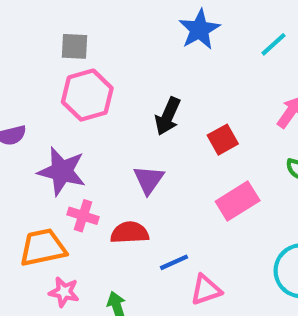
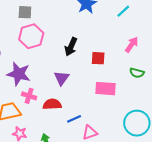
red square: (223, 140) -> (98, 58), turned 32
pink rectangle: (238, 201) -> (105, 89), turned 36

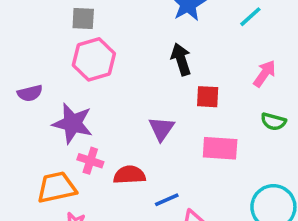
black arrow: (71, 47) -> (181, 59), moved, turned 138
purple triangle: (62, 78) -> (161, 129), moved

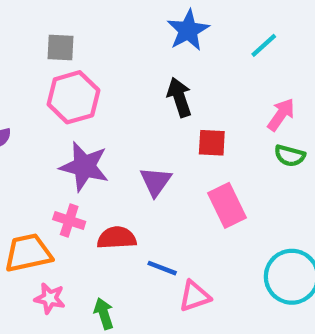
green semicircle: (273, 122) -> (290, 156), moved
purple star: (73, 123) -> (84, 166), moved
pink rectangle: (220, 148) -> (227, 205), turned 60
blue line: (167, 200) -> (162, 268), turned 45

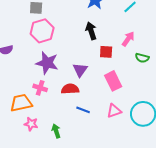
pink arrow: (281, 115) -> (128, 39), moved
red semicircle: (117, 238) -> (70, 89), moved
pink triangle: (195, 296) -> (114, 111), moved

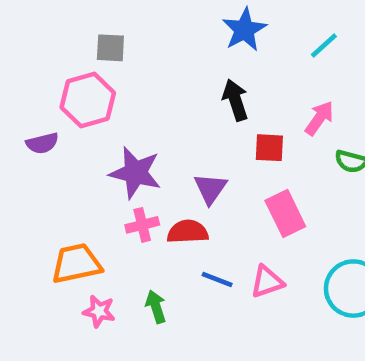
pink hexagon: (42, 31) -> (88, 100), moved
pink cross: (40, 88) -> (142, 225), moved, turned -32
pink triangle: (114, 111) -> (267, 282), moved
green arrow: (56, 131) -> (156, 307), moved

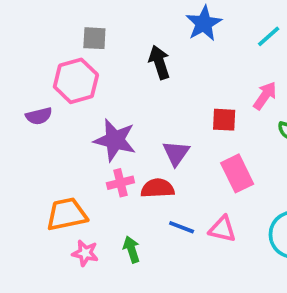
black arrow: (235, 100) -> (159, 62), moved
pink triangle: (267, 282) -> (222, 229), turned 32

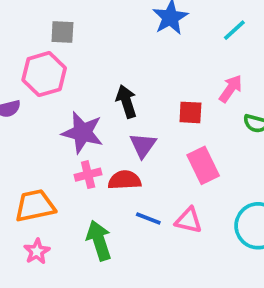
black arrow: (159, 62) -> (126, 101), moved
green arrow: (132, 249) -> (99, 240), size x1.5
pink star: (85, 253) -> (37, 251), moved, turned 30

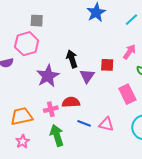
purple star: (83, 133) -> (48, 76), turned 30
purple triangle: (143, 145) -> (87, 76), moved
pink rectangle: (203, 165) -> (127, 94), moved
pink cross: (88, 175) -> (51, 109), moved

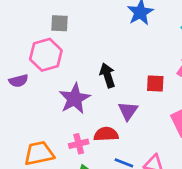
purple triangle: (87, 76) -> (128, 111), moved

